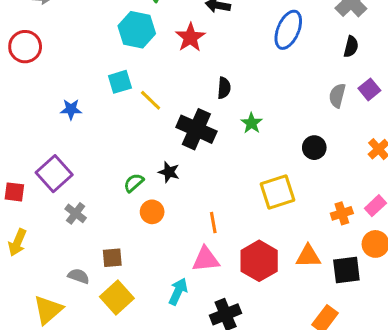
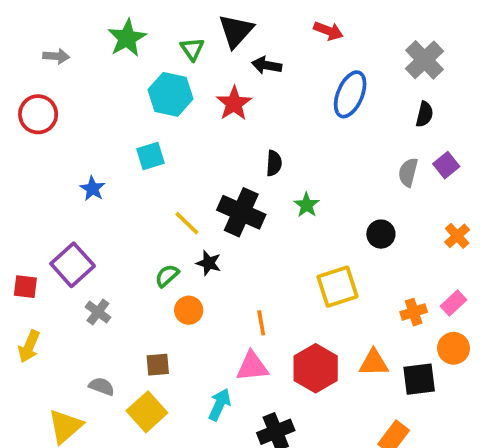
yellow line: (151, 100) -> (187, 223), moved
blue star: (71, 109) -> (93, 189), turned 30
brown square: (112, 258) -> (158, 365), moved

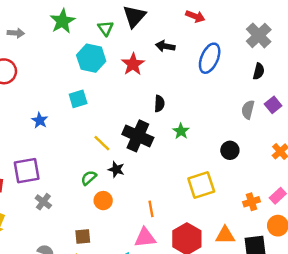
black arrow: (267, 65) -> (165, 46), moved
purple square: (73, 265) -> (27, 171), turned 32

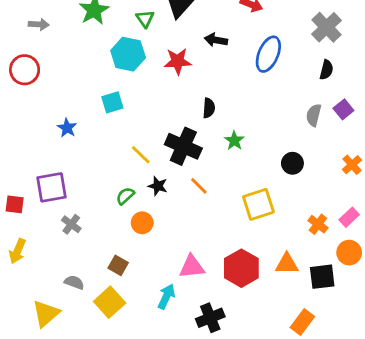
red star: (133, 64) -> (178, 61), turned 30
orange cross: (251, 202) -> (318, 224), turned -35
orange line: (151, 209) -> (199, 186), moved, turned -35
brown square: (83, 236) -> (118, 265), turned 35

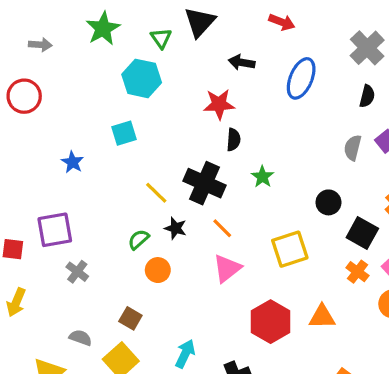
red star: (178, 61) -> (219, 104), moved
pink triangle: (192, 267) -> (227, 268), moved, turned -32
black square: (322, 277) -> (362, 233), moved, turned 36

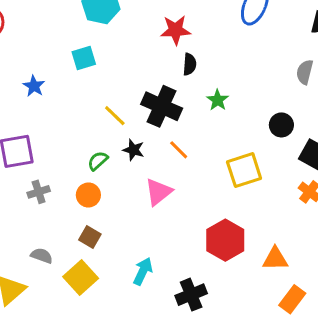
pink triangle: (227, 268) -> (158, 192), moved
orange circle: (158, 270) -> (88, 195), moved
gray cross: (77, 272) -> (39, 192), turned 35
orange triangle: (322, 317) -> (275, 259), moved

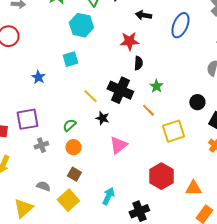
orange line: (179, 150) -> (148, 110), moved
green semicircle: (98, 161) -> (69, 125), moved

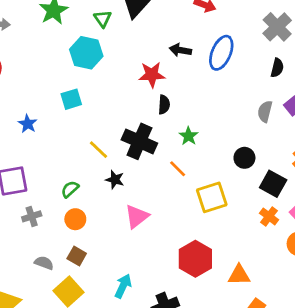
black arrow: (143, 15) -> (180, 50), moved
gray semicircle: (43, 186) -> (44, 263), moved

